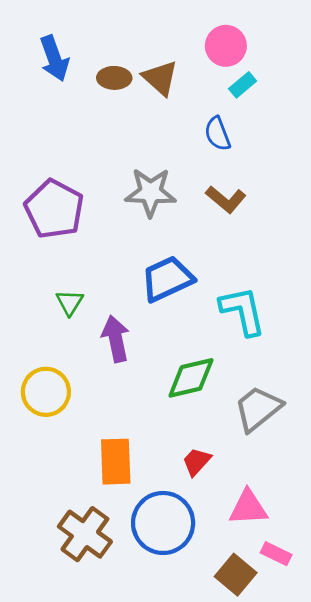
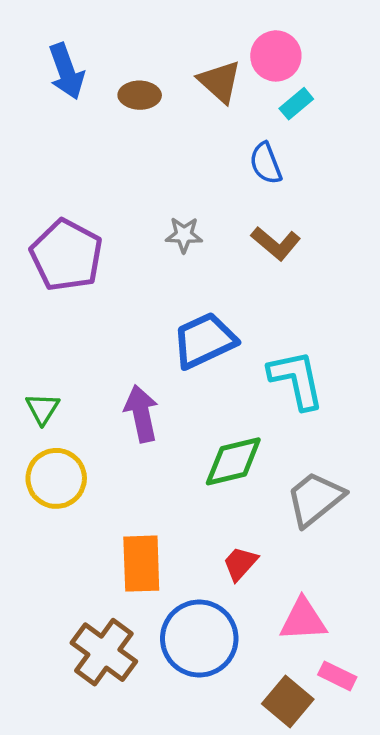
brown triangle: (160, 78) -> (220, 82), moved
gray star: (151, 192) -> (184, 235), size x0.6
green triangle: (70, 303) -> (43, 409), moved

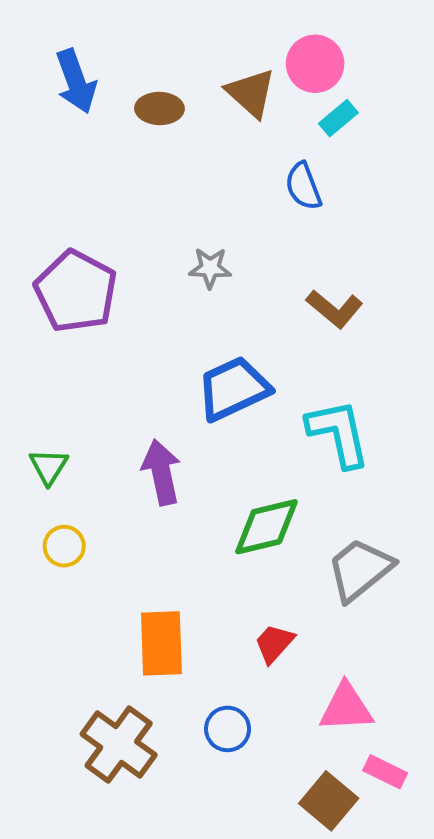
brown L-shape: (276, 243) -> (335, 309), moved
yellow circle: (56, 478) -> (64, 546), size x0.6
blue circle: (199, 638) -> (228, 729), size x0.5

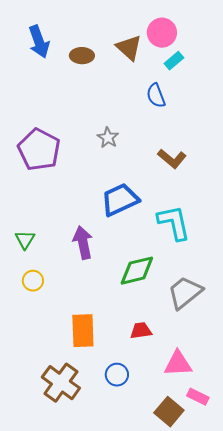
gray star: (210, 268) -> (108, 138), turned 30
red trapezoid: (274, 643) -> (141, 331), turned 40

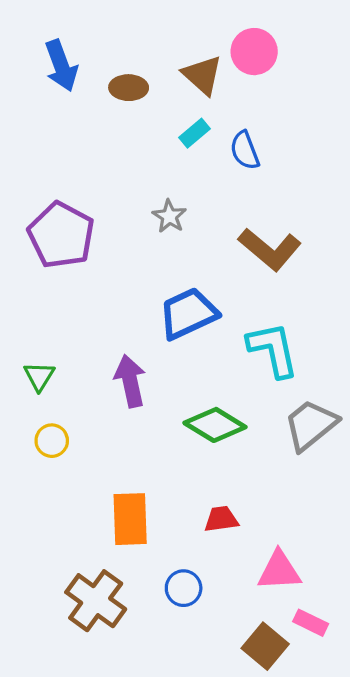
cyan rectangle: (174, 61) -> (195, 133), moved
brown L-shape: (172, 159) -> (270, 249), size x1.4
green diamond: (137, 271) -> (215, 425), turned 45
gray trapezoid: (185, 293) -> (311, 425), moved

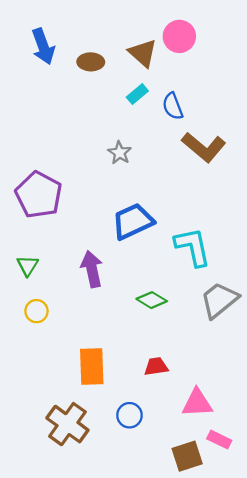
purple pentagon: (61, 235) -> (39, 195), moved
brown L-shape: (270, 249) -> (204, 147), moved
green diamond: (215, 425) -> (152, 300), size x0.7
brown square: (265, 646) -> (187, 456), turned 32

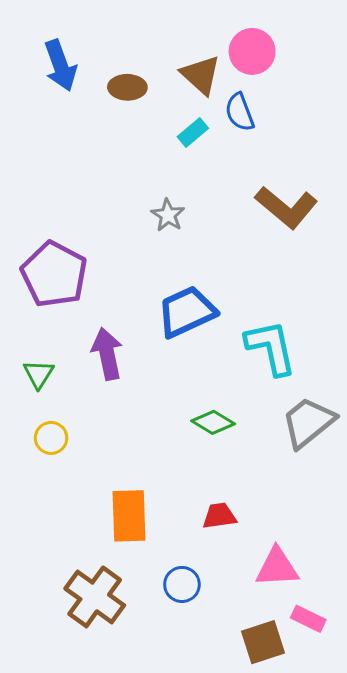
blue semicircle: (173, 106) -> (240, 112), moved
purple arrow: (92, 269) -> (107, 354), moved

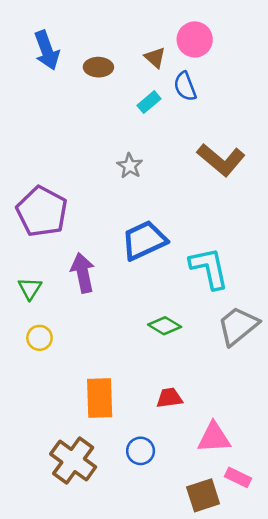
brown triangle: (201, 75) -> (155, 58), size x0.7

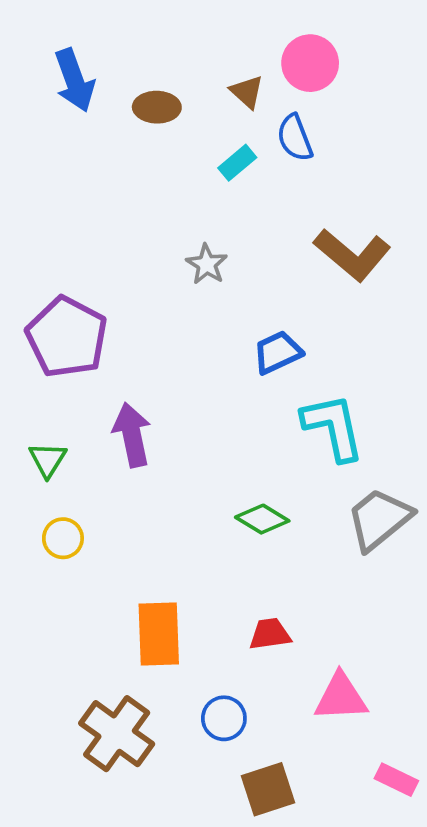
blue trapezoid: (144, 240) -> (278, 352), moved, size x0.7
pink rectangle: (238, 477) -> (396, 780), moved
brown square: (203, 495) -> (268, 789), moved

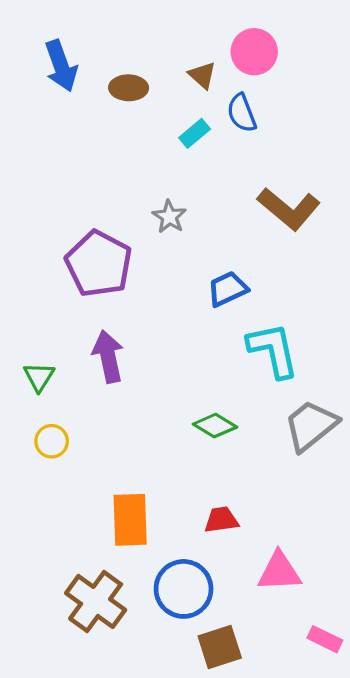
purple pentagon: (67, 337) -> (99, 264), moved
blue circle: (224, 718) -> (184, 589), size x1.6

